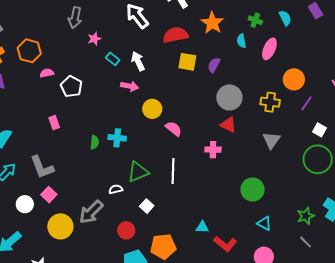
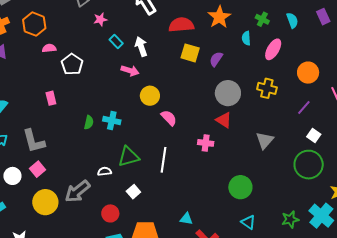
orange circle: (294, 79) -> (308, 73), moved
yellow cross: (270, 102) -> (267, 88), moved

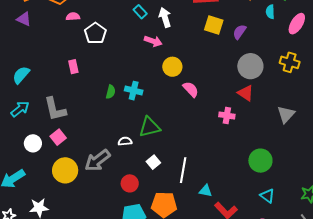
white line: (164, 160) -> (183, 170), moved

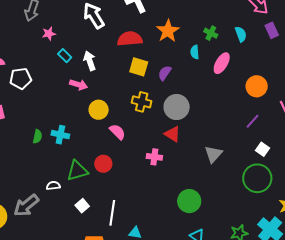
white pentagon: (95, 33) -> (21, 78), turned 30
yellow cross: (290, 62) -> (142, 102), moved
red circle: (130, 183) -> (103, 164), moved

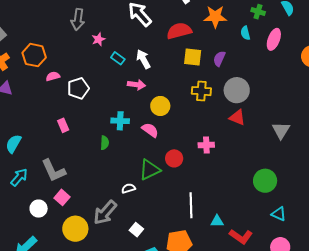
orange star: (168, 31) -> (215, 17), turned -30
pink semicircle: (117, 132) -> (150, 130), moved
cyan cross: (60, 135) -> (120, 121), moved
pink cross: (154, 157) -> (206, 145), moved
white square: (82, 206) -> (136, 230), moved

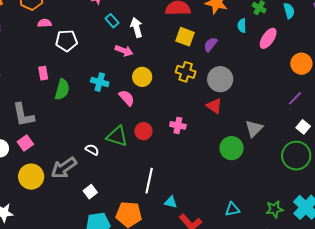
green semicircle: (105, 143) -> (62, 89), moved, size x1.5
green triangle: (150, 170) -> (117, 136), turned 30
green circle: (265, 181) -> (232, 148), moved
white semicircle: (128, 188) -> (92, 150), turned 32
cyan triangle: (279, 214) -> (232, 209), turned -49

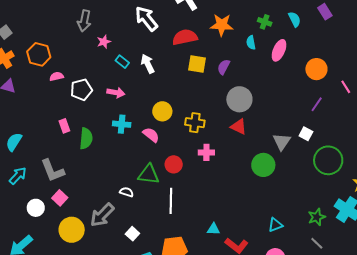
pink arrow: (124, 51) -> (116, 93), moved
yellow cross: (186, 72) -> (195, 123), moved
white square: (303, 127) -> (306, 134), moved
white line: (149, 181) -> (171, 201), moved

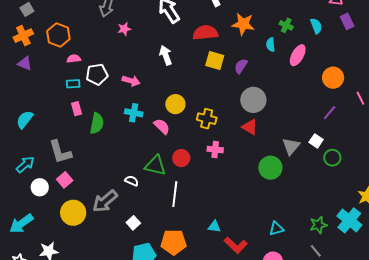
cyan rectangle: (122, 62) -> (73, 84), moved, turned -48
green circle: (328, 160) -> (332, 158), moved, size x0.6
cyan arrow: (18, 176) -> (25, 164), moved

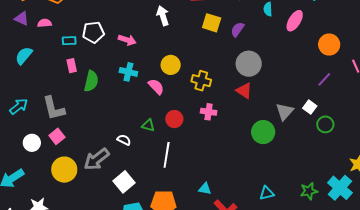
pink semicircle: (74, 59) -> (45, 23), moved
cyan semicircle: (25, 119) -> (24, 56), moved
cyan arrow: (25, 164) -> (19, 106), moved
green triangle: (155, 165) -> (148, 125), size x0.6
white square: (133, 223) -> (124, 182), size x1.5

